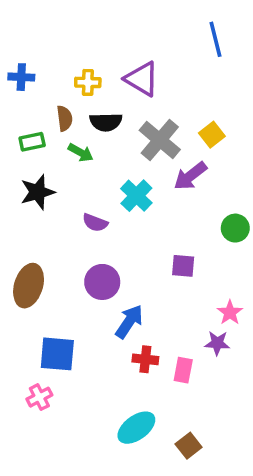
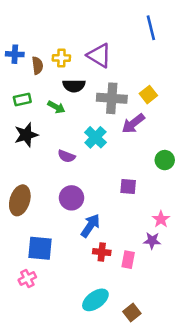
brown semicircle: (64, 118) -> (37, 66), moved
gray cross: (160, 140) -> (112, 98), turned -36

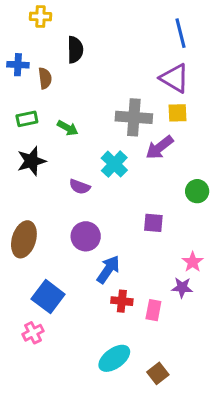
purple triangle: (99, 55) -> (175, 78), moved
yellow cross: (61, 58) -> (40, 17), moved
black semicircle: (74, 86) -> (75, 50), moved, turned -90
yellow square: (148, 95) -> (178, 113), turned 36
blue square: (40, 248) -> (48, 297), turned 32

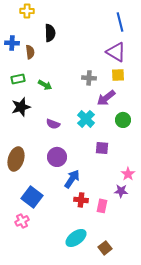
gray cross: (134, 117) -> (89, 78), size x0.6
cyan cross: (114, 164) -> (86, 119), moved
green circle: (197, 191) -> (123, 120), moved

